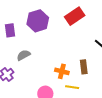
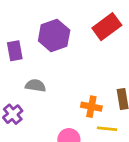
gray semicircle: (23, 55) -> (35, 85), turned 40

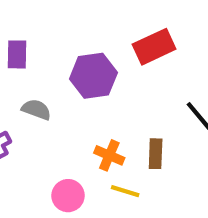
purple hexagon: (54, 35) -> (93, 76), moved

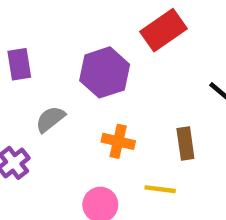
gray semicircle: (36, 109) -> (50, 119), turned -48
orange cross: (109, 155) -> (118, 141), moved

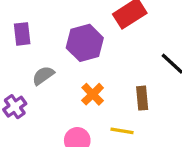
orange cross: (118, 141) -> (93, 94), turned 30

